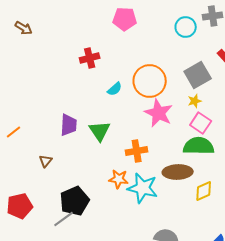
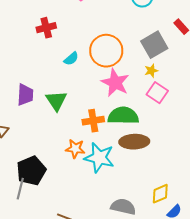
green semicircle: (199, 146) -> (123, 116), moved
yellow diamond: (204, 191) -> (160, 194), moved
gray line: (64, 219) -> (20, 189), turned -40

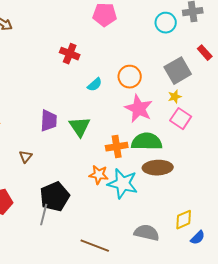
red cross: (46, 28) -> (70, 54), turned 36
orange circle: (106, 51) -> (130, 77), size x0.7

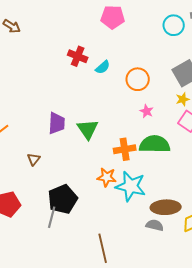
cyan semicircle: (95, 85) -> (103, 67), moved
pink star: (139, 109) -> (147, 111), size x0.5
brown ellipse: (158, 168) -> (166, 207), moved
gray semicircle: (147, 233) -> (155, 225), moved, size x0.7
brown line: (95, 246) -> (103, 248), turned 56

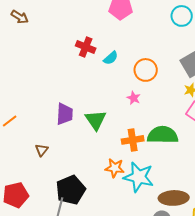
pink star: (147, 111) -> (134, 98), moved

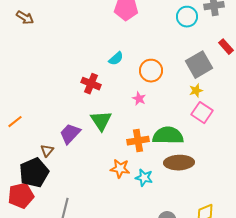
red cross: (86, 47) -> (91, 84), moved
purple trapezoid: (65, 114) -> (70, 134), moved, turned -140
cyan star: (139, 177) -> (144, 178), size x0.6
black pentagon: (71, 190) -> (34, 173), moved
brown ellipse: (174, 198) -> (179, 163), moved

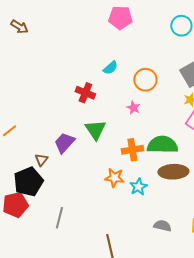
cyan star: (144, 178) -> (138, 187), turned 30

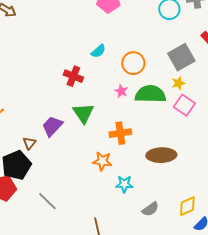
green semicircle: (162, 145) -> (150, 94), moved
cyan star: (138, 187) -> (124, 184), moved, turned 30
gray line: (59, 218) -> (47, 201), turned -60
gray semicircle: (162, 226) -> (150, 209), turned 132

